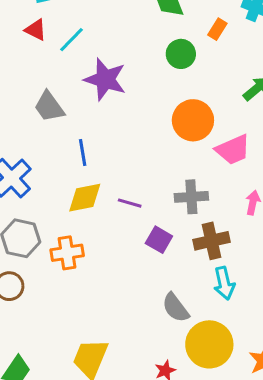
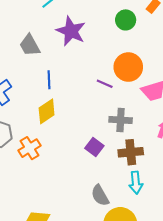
yellow diamond: (85, 198) -> (47, 111), turned -30
purple line: (130, 203) -> (105, 84), moved
orange cross: (67, 253) -> (30, 148), turned -30

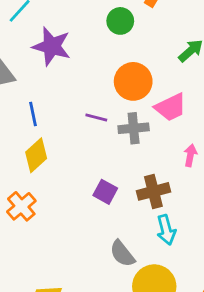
purple line: (105, 84) -> (96, 118), moved
gray cross: (121, 120) -> (134, 128), moved

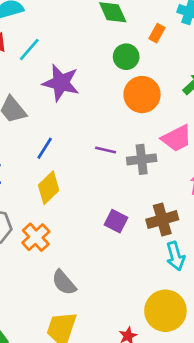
orange circle: (133, 81) -> (142, 95), moved
blue line: (33, 114) -> (45, 148), turned 45
gray semicircle: (122, 254) -> (64, 283), moved

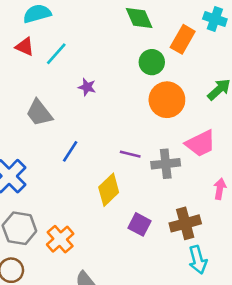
orange rectangle: (157, 33) -> (183, 39), size x1.5
purple star: (61, 83) -> (87, 87), size x0.5
yellow diamond: (49, 188) -> (109, 190), moved

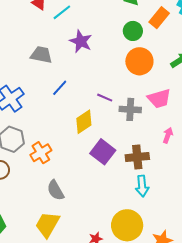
purple star: (87, 87) -> (81, 41), size x1.6
gray trapezoid: (39, 113) -> (41, 55), turned 130
purple square: (140, 224) -> (103, 152), size x1.4

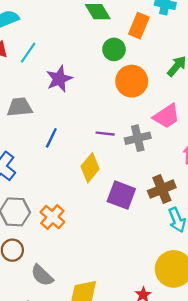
purple star: (81, 41) -> (59, 79), turned -30
gray semicircle: (55, 190) -> (42, 275), moved

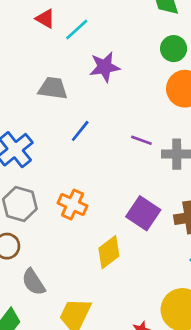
yellow diamond: (90, 168) -> (109, 252), moved
orange cross: (52, 217) -> (73, 204), moved, turned -30

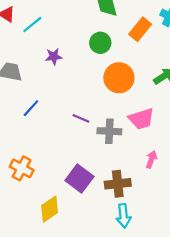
green circle: (174, 49) -> (100, 43), moved
purple star: (105, 67) -> (54, 57), size x0.7

